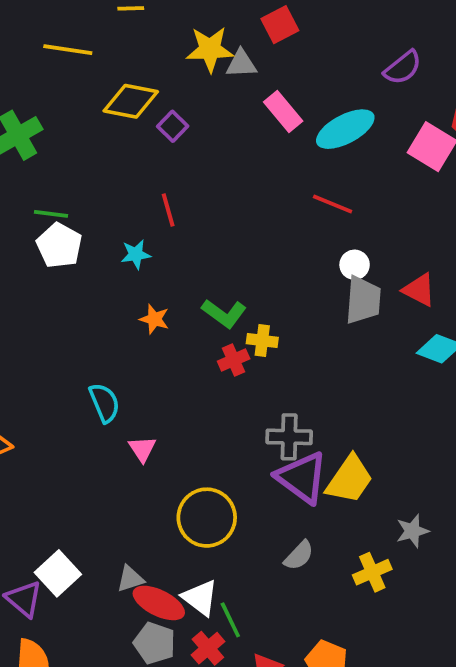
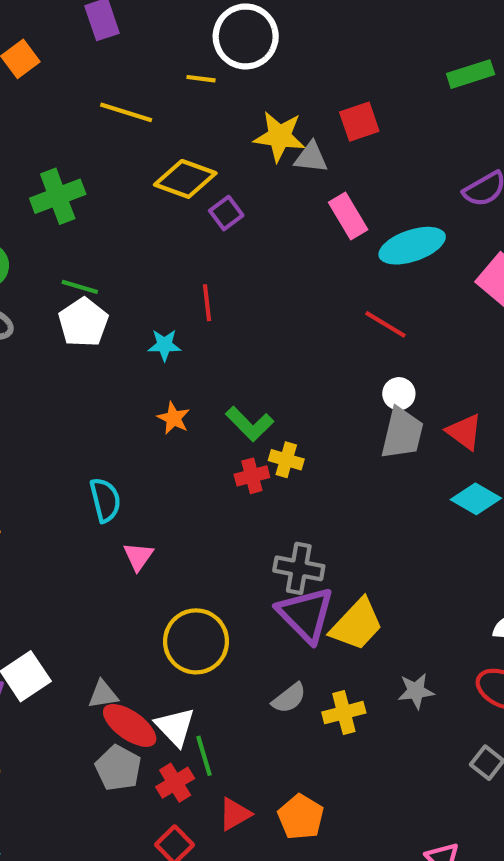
yellow cross: (372, 572) -> (344, 713), moved

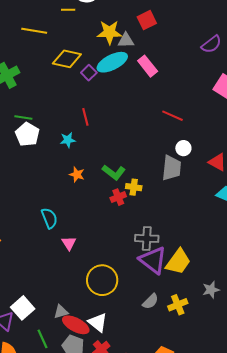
cyan ellipse: (412, 246) -> (112, 62), moved
gray trapezoid: (402, 433) -> (172, 168), moved
green line: (204, 756) -> (43, 339), moved

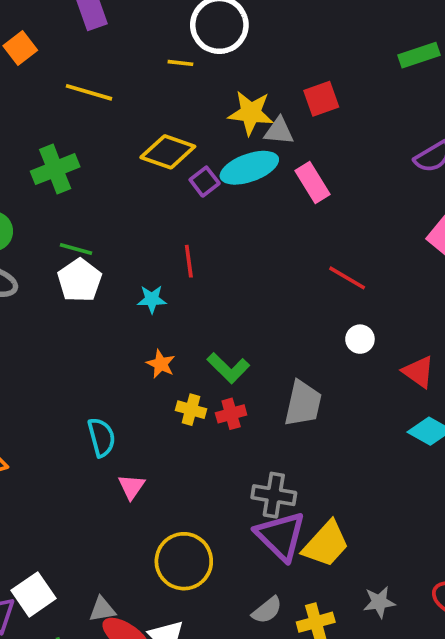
yellow line: (34, 31) -> (89, 92), moved
gray trapezoid: (172, 168) -> (303, 403), moved
yellow cross: (134, 187) -> (191, 410), moved

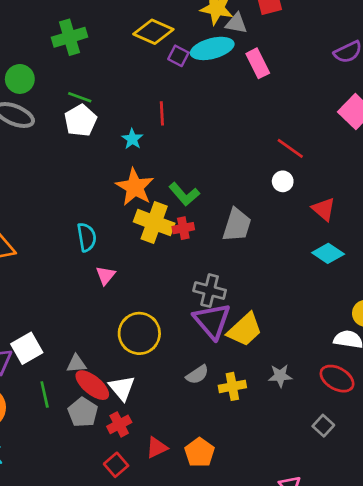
purple square: (205, 182) -> (178, 56), turned -30
red line: (347, 278) -> (290, 148), moved
cyan star: (152, 299) -> (132, 139), turned 30
orange star: (161, 364) -> (135, 187), size x1.8
yellow cross: (191, 410) -> (154, 223), size x1.8

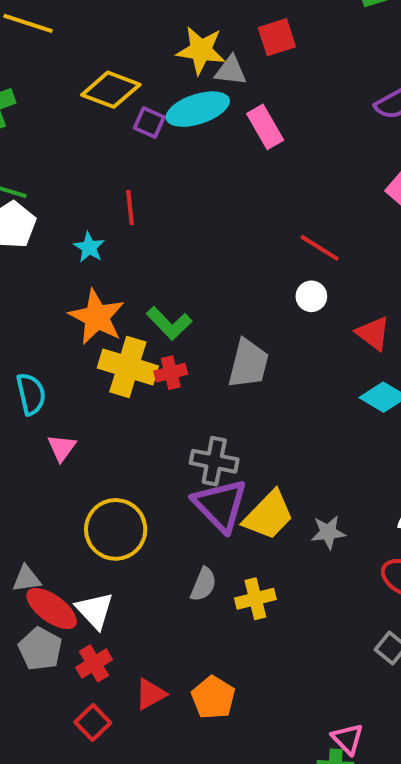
gray semicircle: (197, 375) -> (203, 584), turned -30
gray star: (280, 376) -> (328, 532), moved

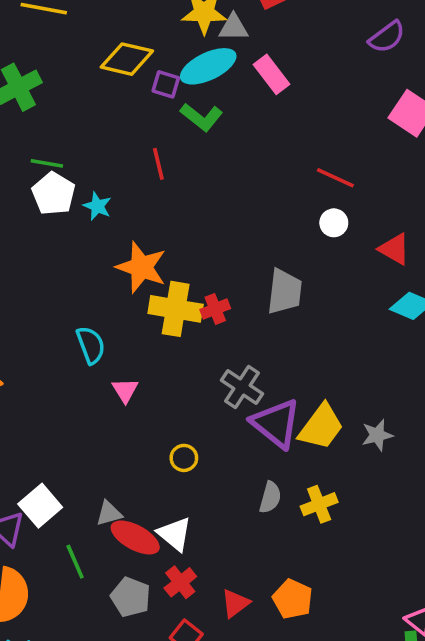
cyan star: (89, 247) -> (97, 206), moved
green L-shape: (169, 323) -> (201, 117), moved
gray cross: (214, 461) -> (242, 387), moved, turned 30
yellow circle: (116, 529) -> (184, 458), size x0.5
gray pentagon: (40, 649) -> (131, 597), moved

